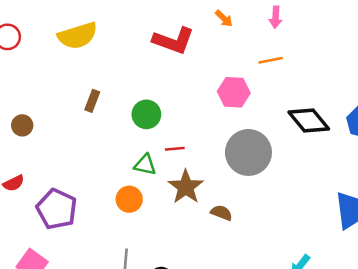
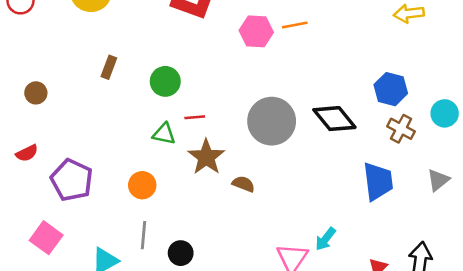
pink hexagon: (234, 92) -> (256, 31), moved
black diamond: (309, 121) -> (334, 119), moved
orange circle: (129, 199) -> (142, 185), moved

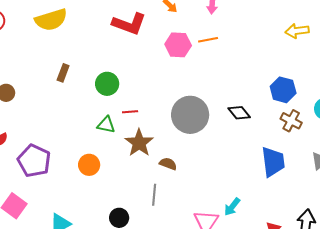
black diamond: (334, 119) -> (239, 113), size x0.7
gray line: (144, 235) -> (154, 195), moved

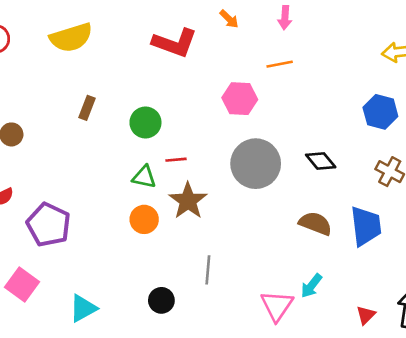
pink hexagon: (178, 45) -> (240, 99), moved
blue hexagon: (283, 90) -> (380, 112), moved
brown semicircle: (168, 164) -> (315, 223), moved, size x1.4
orange circle: (89, 165) -> (144, 219), moved

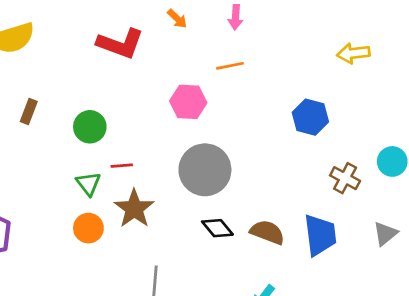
blue hexagon: (380, 112) -> (310, 117), moved
black diamond: (321, 161) -> (217, 228), moved
green triangle: (144, 177) -> (88, 184), turned 40

